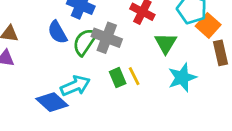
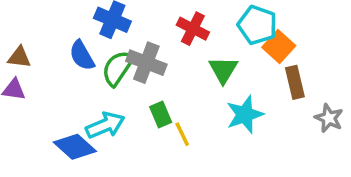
yellow line: (134, 76) -> (182, 134), moved

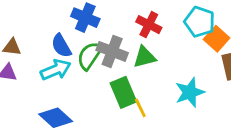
green triangle: (223, 70) -> (145, 57), moved, turned 45
green rectangle: (161, 115) -> (123, 92), size x1.5
cyan arrow: (105, 125) -> (56, 70), moved

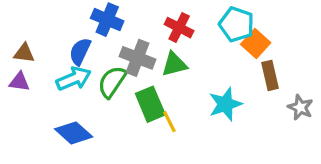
blue semicircle: (61, 46) -> (80, 51), turned 55
green semicircle: (90, 56) -> (112, 82), moved

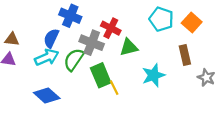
red cross: (179, 28) -> (111, 28), moved
orange square: (256, 44) -> (192, 22), moved
green triangle: (174, 64) -> (129, 47), moved

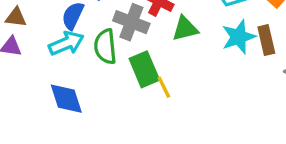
green semicircle: (74, 60) -> (105, 47), turned -40
cyan star: (153, 75) -> (239, 37), moved
blue diamond: (47, 96) -> (66, 99), turned 30

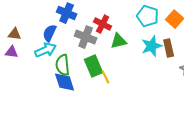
green semicircle: (105, 47) -> (63, 65), moved
blue diamond: (66, 99) -> (65, 82), moved

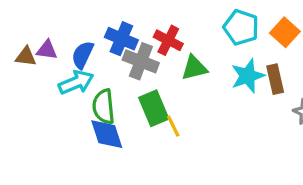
blue cross: (67, 13) -> (121, 39), moved
purple triangle: (12, 52) -> (47, 50), moved

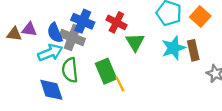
blue semicircle: (83, 55) -> (55, 33), turned -48
gray cross: (141, 61) -> (72, 37), moved
green triangle: (194, 68) -> (135, 42), turned -48
blue diamond: (107, 134) -> (51, 90), moved

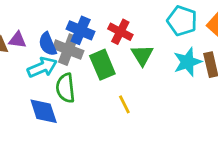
green rectangle: (106, 71) -> (102, 65), moved

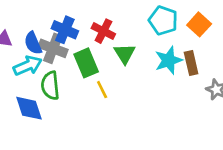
yellow line: (124, 104) -> (102, 90), moved

